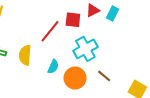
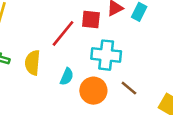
cyan cross: (85, 49) -> (106, 55), turned 35

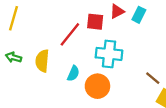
brown line: (129, 88) -> (153, 78), moved

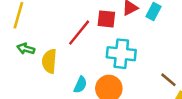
green arrow: (14, 57) -> (26, 49), moved
cyan semicircle: (73, 73) -> (80, 85), moved

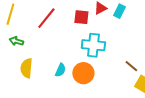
red line: (79, 33) -> (46, 18), moved
yellow semicircle: (49, 61) -> (26, 68), moved

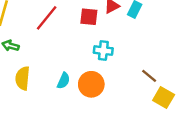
cyan cross: (93, 45) -> (103, 51), size x0.7

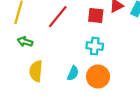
cyan cross: (103, 51) -> (95, 46), moved

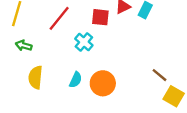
cyan cross: (95, 46) -> (84, 42), moved, turned 35

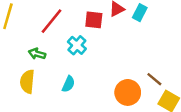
green arrow: (24, 46) -> (37, 54), moved
orange circle: (103, 83) -> (128, 92), moved

